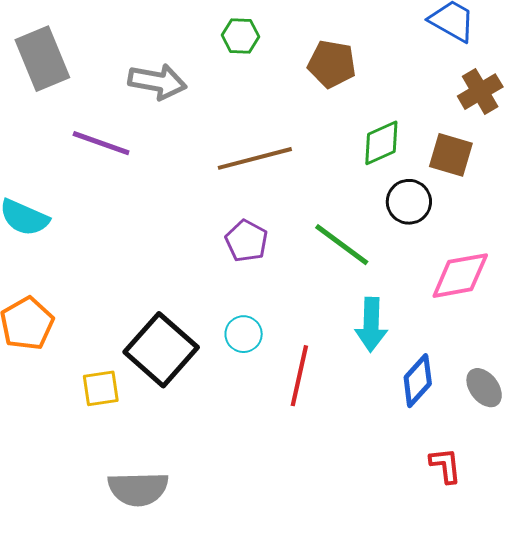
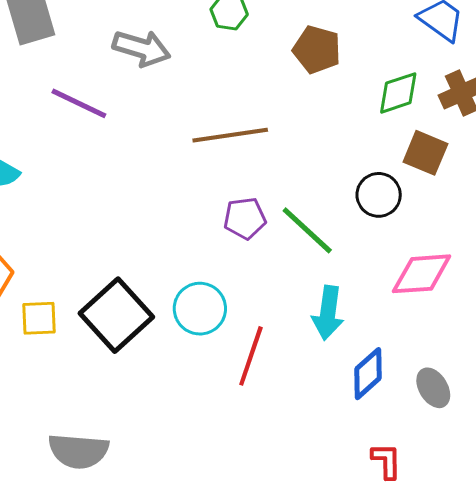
green diamond: (381, 143) -> (398, 93), moved
purple pentagon: (246, 241) -> (245, 218), moved, turned 30
cyan circle: (244, 334) -> (200, 309), size x1.4
yellow square: (101, 388) -> (39, 318), moved

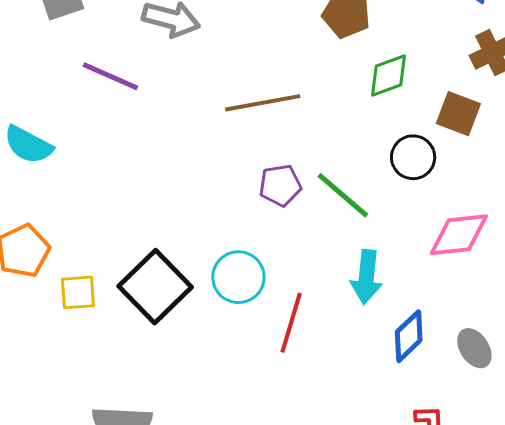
green diamond: (398, 93) -> (388, 76), moved

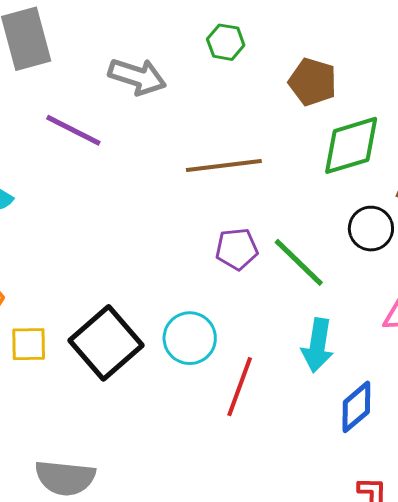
green diamond: (388, 76) -> (351, 145), size x1.4

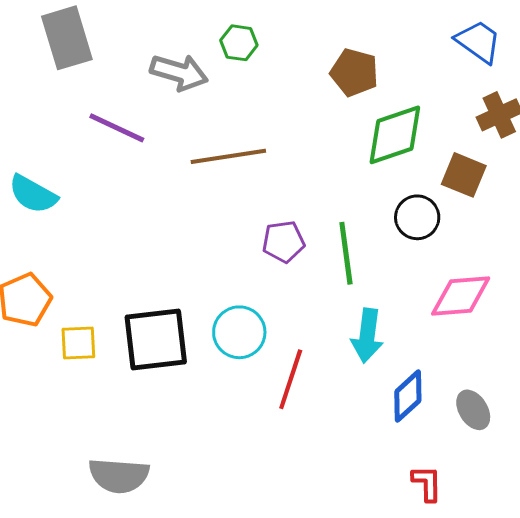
green hexagon: (226, 42) -> (239, 43), moved
brown line: (224, 165) -> (228, 156), moved
green line: (299, 262) -> (346, 253), turned 40
black square: (106, 343) -> (156, 339), turned 36

